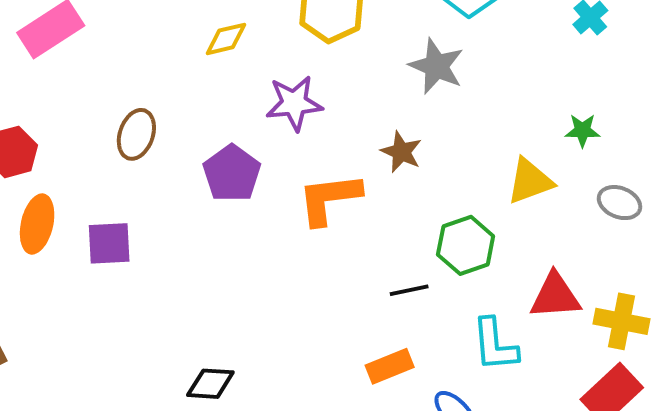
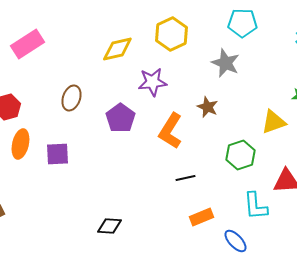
yellow diamond: (226, 39) -> (117, 49), size x1.4
orange L-shape: (329, 199) -> (170, 131), turned -51
black line: (409, 290) -> (185, 178), moved

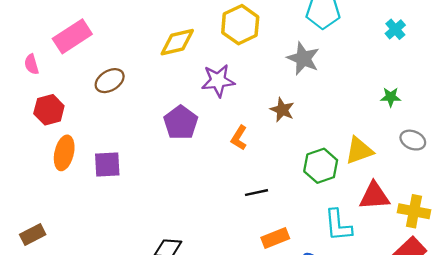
brown ellipse: (71, 98) -> (110, 81), moved, turned 40
yellow triangle: (273, 122) -> (359, 151), moved
orange L-shape: (170, 131) -> (239, 138), size x0.6

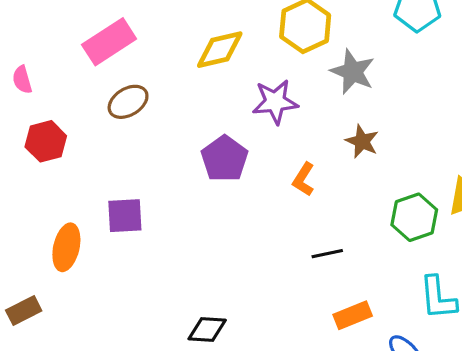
pink rectangle: (72, 36) -> (109, 42), moved
gray star: (303, 58) -> (353, 72), moved
orange ellipse: (64, 153) -> (66, 247), moved

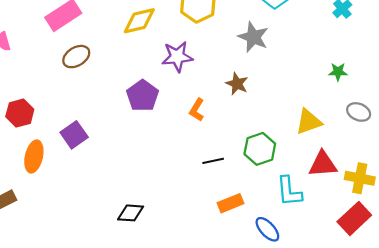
gray star: (353, 72) -> (253, 37), moved
red hexagon: (46, 141) -> (20, 113), moved
purple square: (125, 216) -> (74, 135), turned -32
green hexagon: (414, 217) -> (260, 149), moved

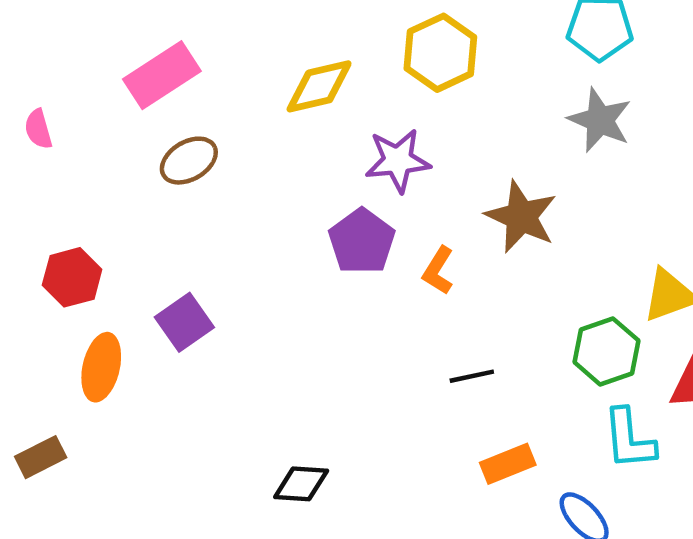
gray star: (253, 37) -> (600, 120), moved
brown star: (237, 84) -> (521, 217), size x1.5
purple pentagon: (143, 96) -> (362, 241), moved
green hexagon: (260, 149) -> (607, 351), moved

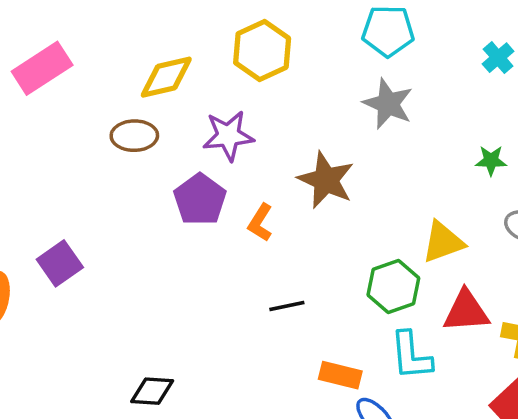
brown ellipse: (189, 161) -> (134, 136), moved, turned 30
orange rectangle: (508, 464) -> (340, 375), moved, turned 36

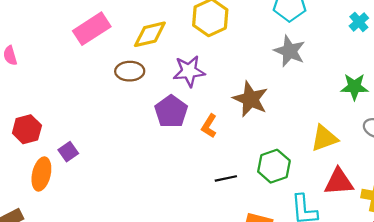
pink rectangle: (42, 68) -> (92, 29), moved
green star: (491, 160) -> (354, 87), size x1.4
purple square: (60, 263) -> (68, 152), moved, size x0.7
green hexagon: (393, 286) -> (274, 166), moved

